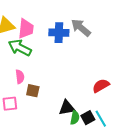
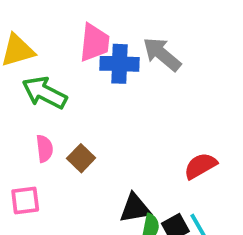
pink trapezoid: (26, 29) -> (95, 43), moved
brown square: (33, 91) -> (81, 158), moved, turned 32

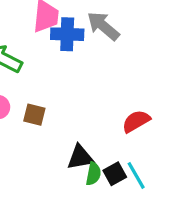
brown square: (81, 158) -> (34, 115), turned -30

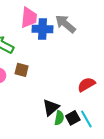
brown square: (34, 115) -> (22, 70), moved
black triangle: (80, 157) -> (51, 107), turned -30

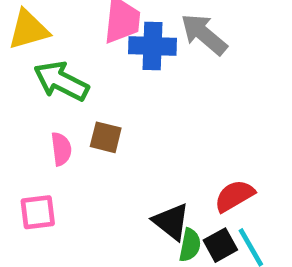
red semicircle: (86, 84) -> (234, 196), moved
black triangle: (51, 107) -> (171, 222), turned -42

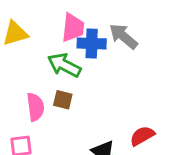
green arrow: (61, 81) -> (64, 65), moved
pink semicircle: (61, 149) -> (35, 107), size x1.4

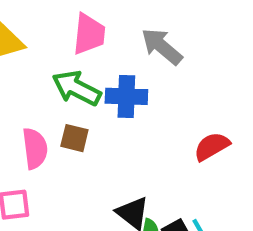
blue cross: (92, 43) -> (126, 96), moved
red semicircle: (142, 136) -> (212, 146), moved

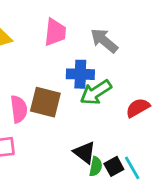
green arrow: (77, 88) -> (96, 92), moved, turned -60
brown square: (74, 138) -> (45, 102), size x1.6

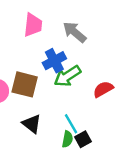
blue cross: (80, 74) -> (54, 61), turned -30
black triangle: (85, 152) -> (32, 124), moved
cyan line: (132, 168) -> (71, 124), moved

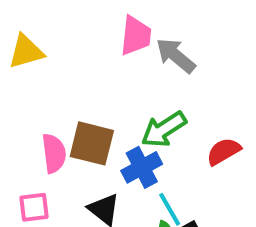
pink trapezoid: (33, 25) -> (136, 36), moved
blue cross: (54, 61) -> (142, 167), moved

